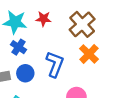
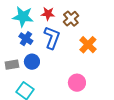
brown cross: (82, 24) -> (71, 19), moved, size x0.7
blue L-shape: (55, 64) -> (52, 38), moved

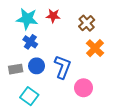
brown cross: (71, 19) -> (87, 23), moved
blue L-shape: (52, 38) -> (63, 67), moved

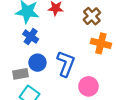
orange cross: (95, 48) -> (101, 43), turned -30
gray rectangle: (16, 69) -> (20, 74), moved

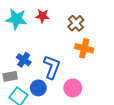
blue cross: (31, 37) -> (24, 60), moved
blue circle: (37, 63) -> (38, 88), moved

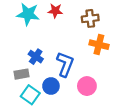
brown cross: (76, 23) -> (90, 18), turned 35

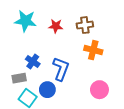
red star: (55, 11) -> (56, 26), moved
pink circle: (87, 86) -> (99, 90), moved

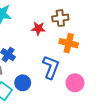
red star: (56, 26) -> (38, 29), moved
blue L-shape: (61, 69) -> (51, 67), moved

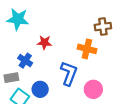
brown cross: (60, 18) -> (103, 27), moved
red star: (38, 29) -> (44, 42), moved

